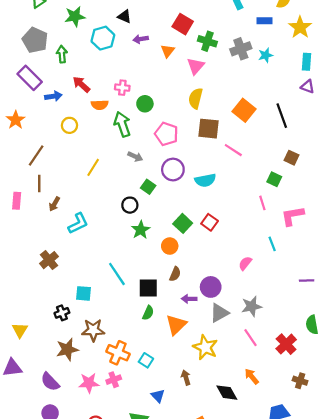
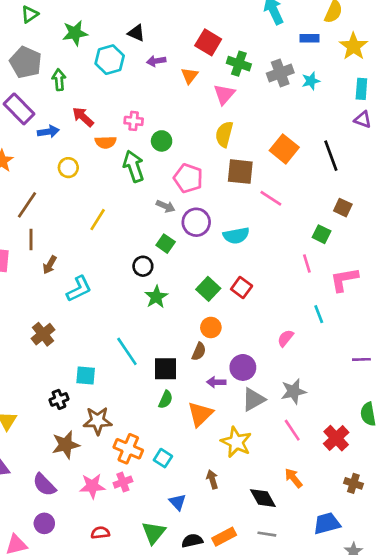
gray arrow: (135, 157) -> (166, 206), moved
orange circle: (170, 246) -> (211, 327), moved

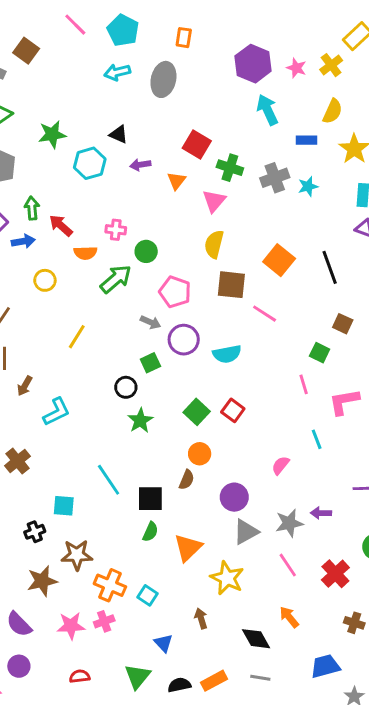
green arrow: (59, 80) -> (32, 208), moved
green arrow: (134, 166) -> (116, 279), turned 68
green square: (166, 244) -> (150, 363), turned 30
purple arrow: (216, 382) -> (321, 513), moved

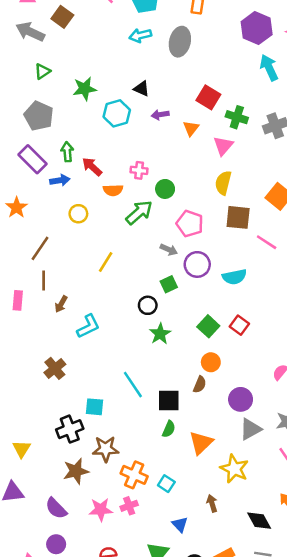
black cross: (35, 532) -> (70, 429), size x1.5

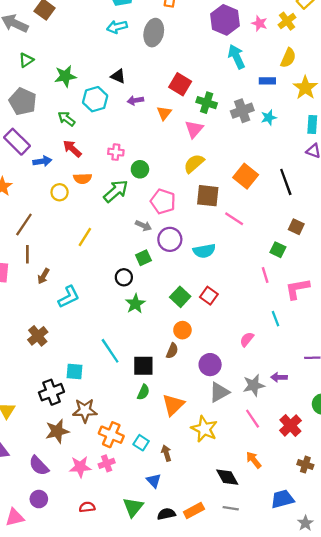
green arrow: (67, 152) -> (66, 119), moved, turned -48
yellow semicircle: (223, 183) -> (194, 164), turned 35
orange semicircle: (113, 190) -> (83, 178), moved
brown arrow: (212, 503) -> (166, 453), moved

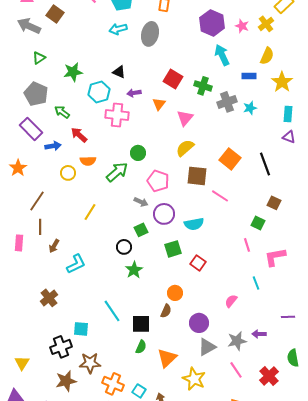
green cross: (207, 103) -> (203, 86), moved
green arrow: (66, 119) -> (62, 112), moved
pink cross: (116, 152) -> (117, 115), moved, size x1.6
green square: (180, 297) -> (173, 249), moved, turned 30

